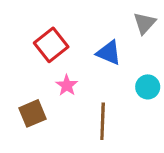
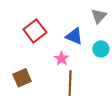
pink star: (67, 85) -> (62, 59), moved
cyan circle: (148, 87) -> (101, 49), moved

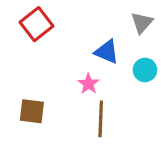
red square: (35, 31) -> (36, 24), moved
brown square: (22, 78) -> (32, 111), turned 30

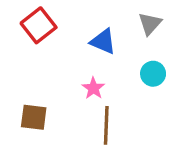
blue triangle: (107, 52) -> (103, 41), moved

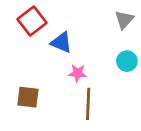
blue triangle: (103, 41) -> (61, 42), moved
pink star: (93, 88) -> (77, 73), turned -30

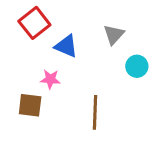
gray triangle: (124, 20) -> (114, 35), moved
pink star: (77, 73) -> (50, 79), moved

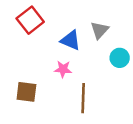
blue triangle: (66, 46) -> (71, 40), moved
pink star: (50, 79) -> (63, 69), moved

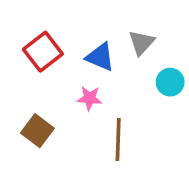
red square: (30, 20) -> (43, 52), moved
brown square: (26, 92) -> (37, 131), turned 30

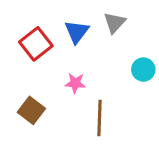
gray triangle: (141, 43) -> (115, 23), moved
blue triangle: (100, 57) -> (77, 32), moved, turned 44

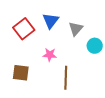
gray triangle: (115, 23) -> (76, 29), moved
brown square: (31, 110) -> (21, 73), turned -30

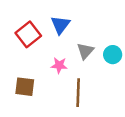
gray triangle: (76, 29) -> (85, 51), moved

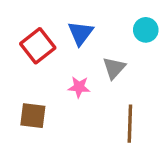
cyan circle: (113, 55) -> (146, 30), moved
brown line: (78, 93) -> (130, 124), moved

